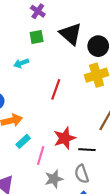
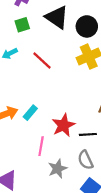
red line: (56, 89) -> (42, 60), moved, turned -60
cyan rectangle: (23, 141) -> (30, 113), moved

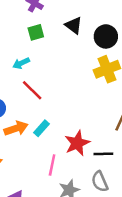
black triangle: (57, 17) -> (74, 25), size x0.7
red line: (42, 60) -> (32, 90), moved

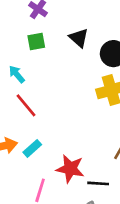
cyan arrow: (21, 63) -> (17, 74), turned 70
red star: (77, 143) -> (70, 169), turned 30

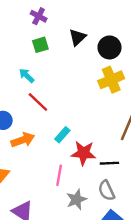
black triangle: (79, 38) -> (78, 37), turned 42
cyan rectangle: (32, 148) -> (62, 135), moved

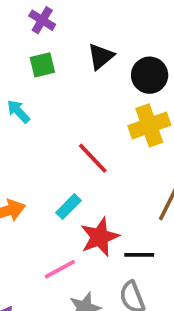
red line: (38, 102) -> (93, 158), moved
red star: (83, 153) -> (100, 237), turned -30
pink line: (59, 175) -> (60, 269), turned 48

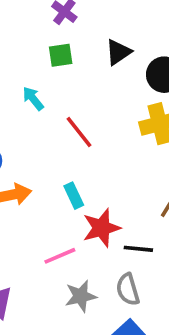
red line: (93, 158) -> (79, 132), moved
cyan rectangle: (68, 207) -> (74, 196), turned -75

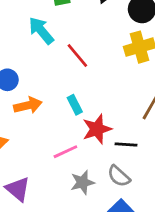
cyan arrow: (33, 98) -> (41, 31), size x1.5
gray semicircle: (128, 289) -> (119, 176), turned -30

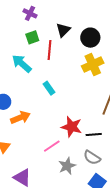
red line: (77, 55) -> (49, 50), moved, turned 54
cyan rectangle: (75, 105) -> (49, 88), moved
red star: (97, 129) -> (72, 127), turned -30

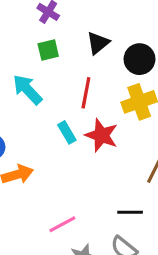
red line: (49, 50) -> (86, 93), moved
red star: (72, 127) -> (101, 135), moved

